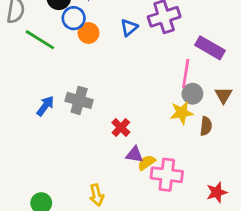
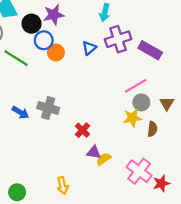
purple rectangle: (210, 48) -> (150, 50), moved
pink line: (186, 73) -> (136, 86), turned 50
blue arrow: (45, 106) -> (20, 112), turned 84
pink cross: (167, 175) -> (139, 171), moved, turned 30

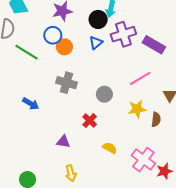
black circle: (31, 24) -> (98, 19), moved
gray circle: (141, 102) -> (104, 94), moved
gray cross: (48, 108) -> (66, 83), moved
purple triangle: (94, 152) -> (63, 142), moved
yellow semicircle: (104, 159) -> (110, 148), turned 64

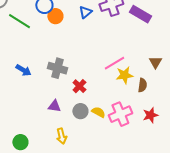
pink line: (140, 78) -> (114, 63), moved
gray cross: (66, 83) -> (57, 68), moved
gray circle: (104, 94) -> (80, 111), moved
pink cross: (143, 160) -> (120, 114), moved, turned 30
red star: (164, 171) -> (150, 115), moved

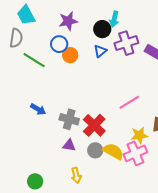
gray cross: (57, 68) -> (69, 119), moved
yellow star: (124, 75) -> (139, 135), moved
red cross: (79, 86) -> (94, 125), size x1.6
yellow semicircle: (98, 112) -> (113, 151), size x1.5

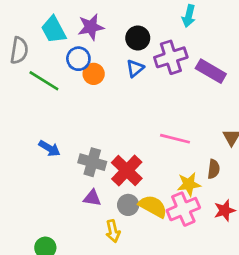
cyan trapezoid: (26, 15) -> (54, 30), moved
cyan arrow: (114, 19) -> (189, 16), moved
pink line: (129, 102) -> (175, 139), turned 45
yellow arrow: (76, 175) -> (113, 231), moved

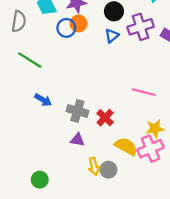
orange circle: (94, 74) -> (79, 23), moved
green line: (44, 81) -> (30, 60), moved
red cross: (127, 170) -> (105, 118), size x0.7
gray circle: (128, 205) -> (108, 170), moved

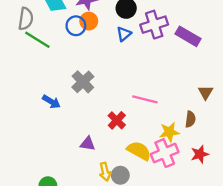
green line: (30, 60) -> (37, 40), moved
pink line: (144, 92) -> (145, 99), moved
gray cross: (77, 111) -> (83, 82), moved, turned 30

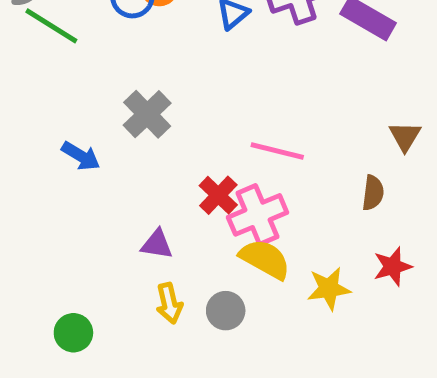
yellow star: (169, 132) -> (329, 289), moved
pink cross: (165, 153) -> (258, 215), moved
yellow arrow: (105, 172) -> (169, 303), moved

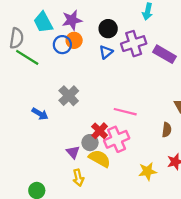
purple triangle: (157, 244) -> (73, 152), turned 40
yellow semicircle: (265, 259) -> (100, 159), moved
gray circle: (226, 311) -> (90, 143), moved

